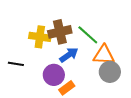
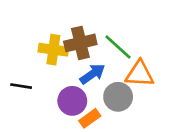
gray circle: (110, 72) -> (118, 97), moved

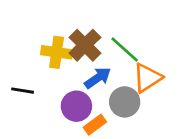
brown cross: (80, 43) -> (85, 45), turned -32
orange triangle: (140, 74) -> (147, 78), turned -36

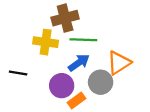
brown cross: (85, 45) -> (65, 18), moved, turned 30
green line: (125, 49) -> (83, 40), moved, turned -40

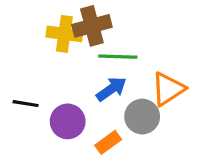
yellow cross: (46, 42) -> (64, 34), moved
purple circle: (62, 86) -> (68, 121), moved

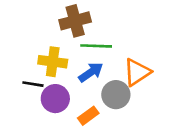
yellow cross: (64, 34) -> (53, 62), moved
black line: (26, 104) -> (33, 84), moved

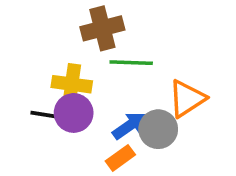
blue arrow: (91, 72) -> (129, 126), moved
purple circle: (55, 99) -> (74, 113), moved

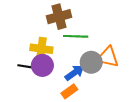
orange triangle: (187, 99) -> (108, 57), turned 45
gray circle: (158, 129) -> (91, 62), moved

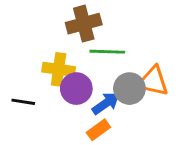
purple circle: (42, 65) -> (76, 89), moved
black line: (26, 66) -> (23, 102), moved

